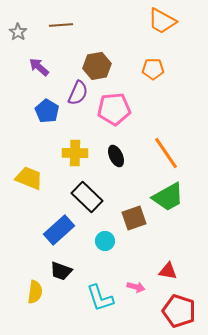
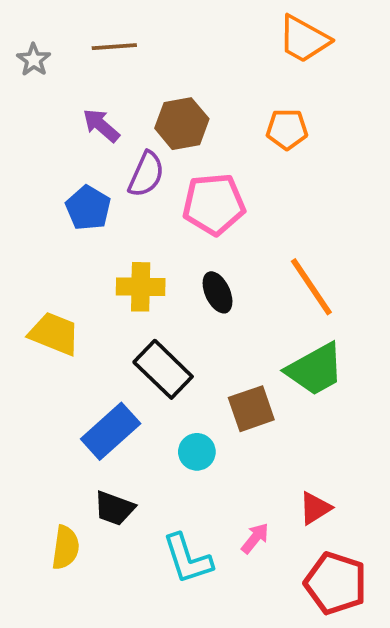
purple arrow: (39, 67) -> (101, 125), moved
red triangle: (168, 271) -> (315, 508), turned -42
pink arrow: (136, 287) -> (255, 538), turned -66

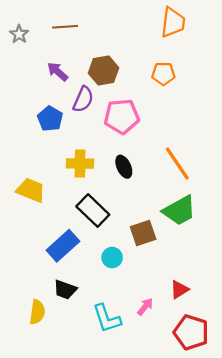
orange trapezoid: (304, 39) -> (173, 22), turned -112

